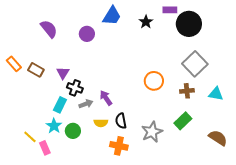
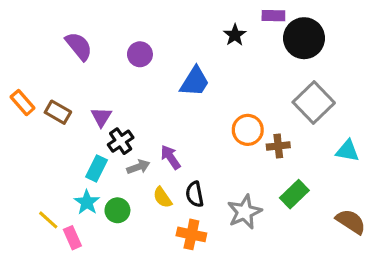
blue trapezoid: (112, 16) -> (195, 82), moved
black cross: (75, 88) -> (121, 141), turned 35
brown cross: (187, 91) -> (278, 146), moved
yellow semicircle: (101, 123) -> (162, 197), turned 56

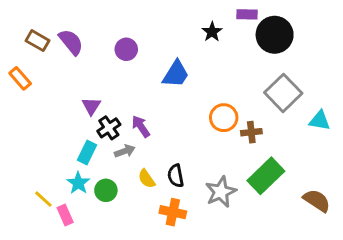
orange rectangle: (23, 103) -> (20, 78), moved
brown rectangle: (58, 112) -> (38, 41), moved
cyan triangle: (347, 151) -> (320, 121), moved
purple arrow: (171, 157) -> (141, 126), moved
green rectangle: (294, 194) -> (266, 176), size x1.4

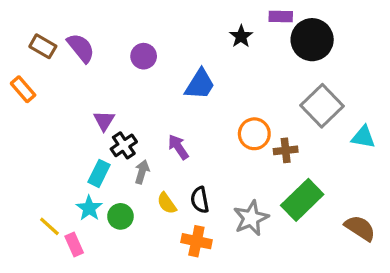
purple arrow: (141, 126) -> (178, 147), moved
gray arrow: (125, 151) -> (142, 172), turned -54

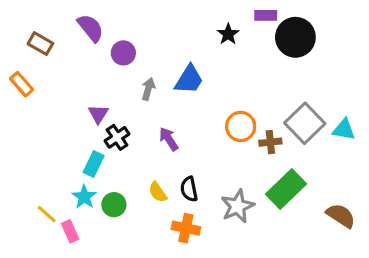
purple semicircle: (81, 48) -> (90, 28), moved
purple circle: (144, 56) -> (123, 53), moved
gray square: (322, 106) -> (305, 123), moved
gray arrow: (142, 172) -> (148, 89), moved

